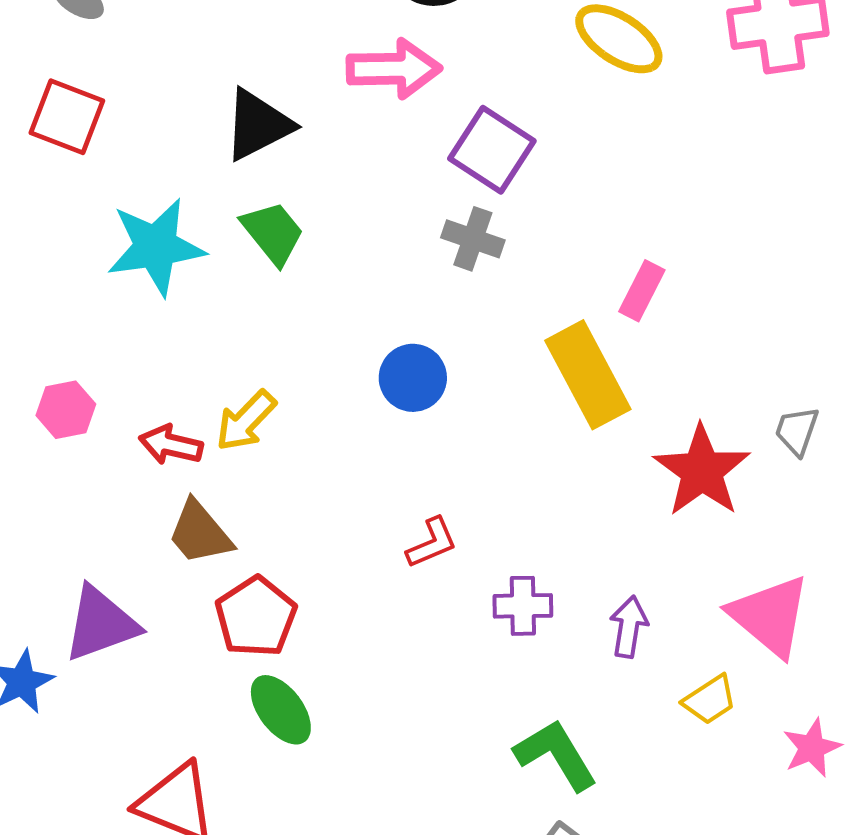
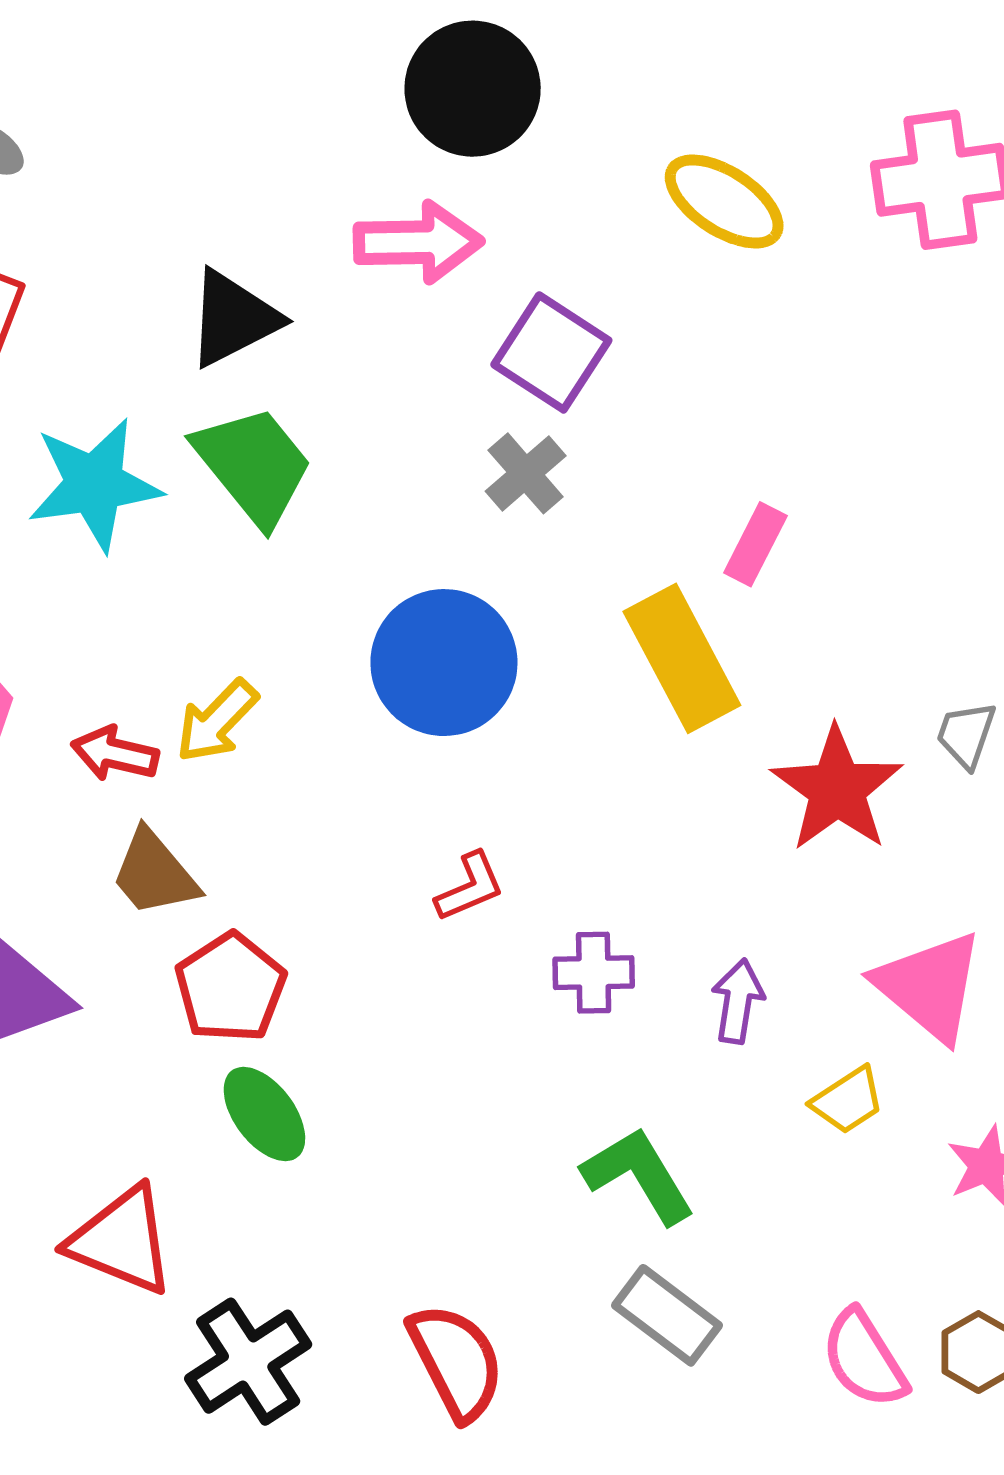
green trapezoid: (273, 233) -> (254, 465), size x1.4
gray cross: (473, 239) -> (526, 473), turned 30
blue circle: (413, 378) -> (444, 663), size x1.6

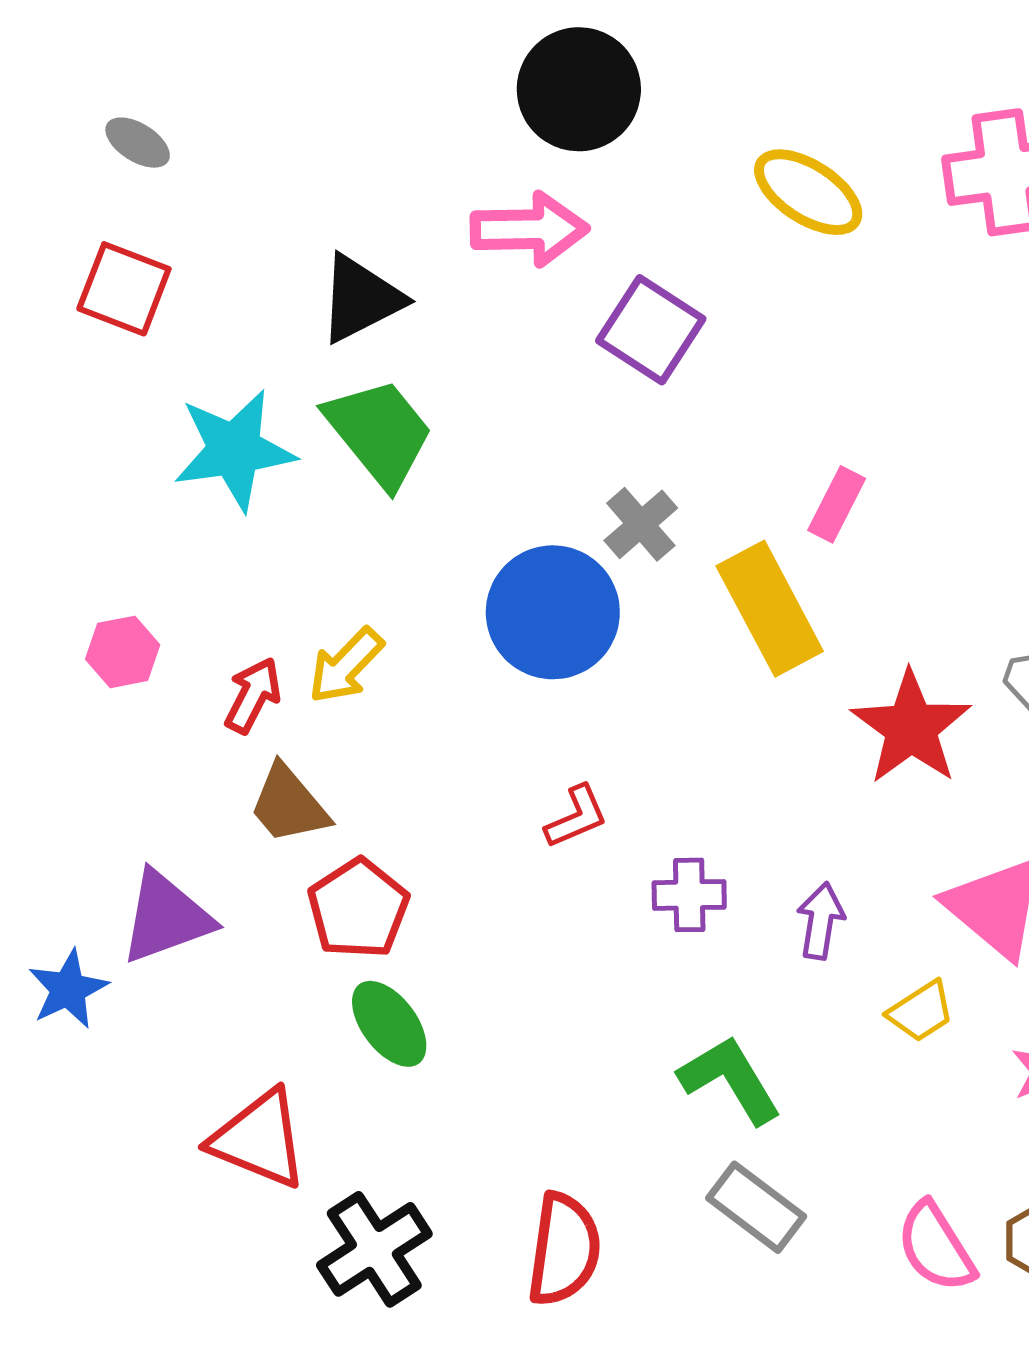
gray cross: (526, 473) -> (641, 524), moved
red arrow: (115, 754) -> (253, 695), turned 104
red semicircle: (456, 1362) -> (564, 1249), turned 35

